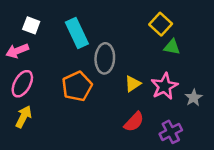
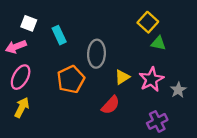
cyan rectangle: (77, 33) -> (59, 35), moved, size x0.7
red semicircle: (134, 122) -> (110, 105), moved

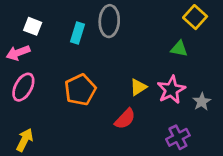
yellow square: (148, 22) -> (195, 17), moved
cyan rectangle: (59, 35) -> (78, 33), moved, turned 42
gray ellipse: (96, 54) -> (109, 21), moved
yellow arrow: (22, 107) -> (25, 140), moved

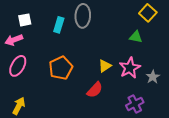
white square: (33, 26) -> (25, 20), turned -32

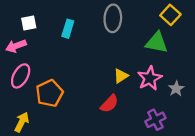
gray ellipse: (83, 16) -> (113, 18), moved
green triangle: (136, 37) -> (157, 43), size x1.5
orange pentagon: (61, 68) -> (49, 93), moved

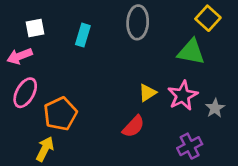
yellow arrow: (22, 122) -> (45, 149), moved

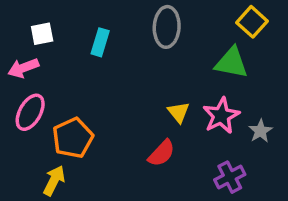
yellow triangle: (147, 93) -> (179, 112), turned -36

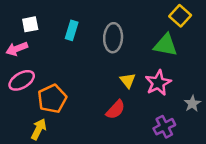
gray ellipse: (167, 27) -> (113, 38), moved
pink ellipse: (30, 112) -> (22, 80), turned 30
gray star: (260, 131) -> (192, 104), moved

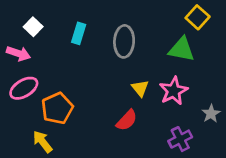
white square: (30, 24) -> (33, 27), turned -35
pink arrow: (17, 49) -> (18, 53), turned -140
yellow arrow: (39, 129) -> (43, 142), turned -65

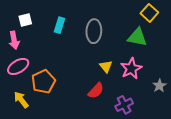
white square: (33, 27) -> (25, 20), turned 32
pink arrow: (18, 53) -> (14, 40), turned 60
purple cross: (180, 139) -> (124, 105), moved
yellow arrow: (43, 142) -> (21, 100), moved

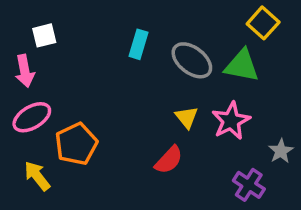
cyan rectangle: (60, 25) -> (139, 44), moved
gray ellipse: (94, 31) -> (192, 60), moved, turned -55
purple cross: (124, 105) -> (249, 185), moved, turned -30

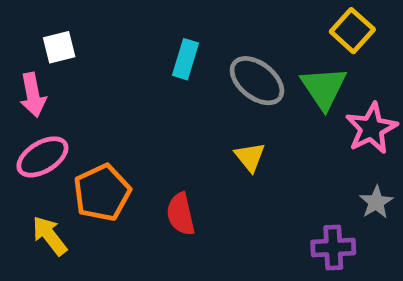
green triangle: (242, 66) -> (324, 88), turned 45
pink star: (231, 121) -> (371, 128), moved
red semicircle: (169, 160) -> (181, 214), moved, turned 124
purple cross: (249, 185) -> (333, 248), turned -36

